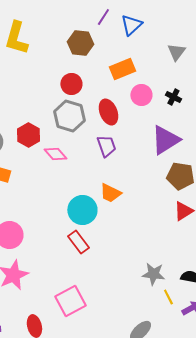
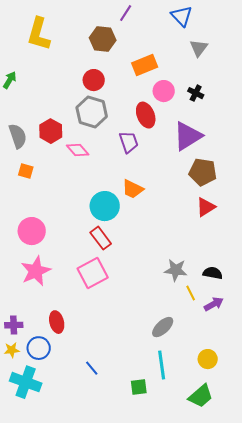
blue triangle: (131, 25) -> (182, 16), moved, turned -30
red ellipse: (108, 112) -> (146, 115), moved
pink square: (70, 301) -> (93, 273), moved

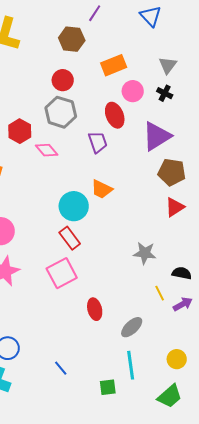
gray triangle: (199, 48) -> (168, 65), moved
gray star: (176, 270) -> (145, 253), moved
red ellipse: (57, 322) -> (95, 309), moved

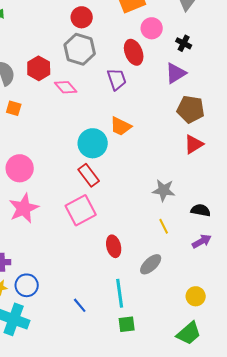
black cross: (165, 93) -> (184, 43), moved
purple triangle: (157, 136) -> (176, 73), size x0.7
yellow line: (160, 293) -> (164, 226), moved
cyan line: (131, 365) -> (120, 293), moved

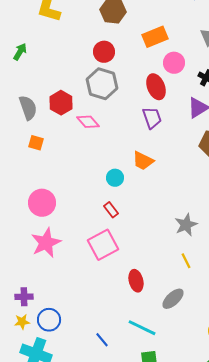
purple trapezoid: (117, 79) -> (152, 118), moved
cyan circle: (93, 143) -> (115, 178), size x0.6
red rectangle: (89, 175) -> (111, 210), size x0.7
gray star: (164, 190) -> (186, 225), turned -30
cyan line: (120, 293) -> (142, 328), turned -56

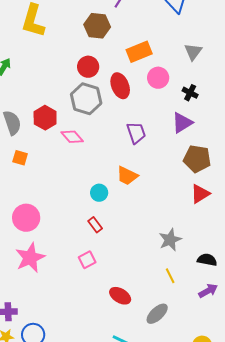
red ellipse: (156, 87) -> (120, 86), moved
pink square: (103, 245) -> (87, 260), size x0.6
red ellipse: (136, 281) -> (120, 296), turned -45

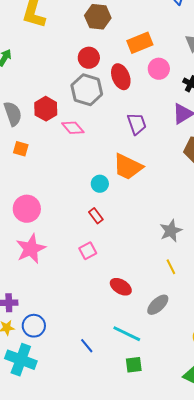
orange trapezoid: (127, 176) -> (128, 167), size x1.4

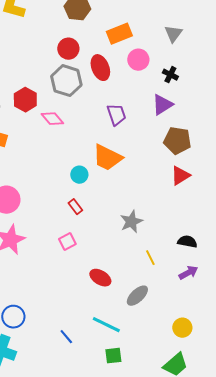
gray star: (171, 231) -> (131, 222), moved

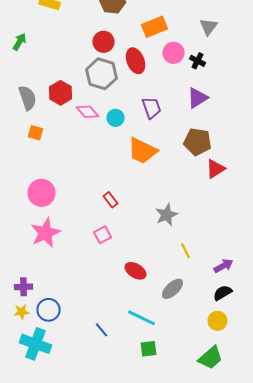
black cross: (170, 75) -> (198, 61), moved
brown pentagon: (177, 141) -> (198, 142), moved
cyan circle: (79, 175) -> (116, 118), moved
black semicircle: (187, 242) -> (222, 293), moved, turned -42

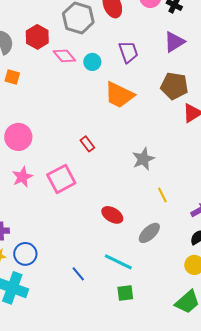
pink star: (46, 233) -> (22, 177), size x0.7
pink square: (102, 235) -> (61, 179), moved, size x1.6

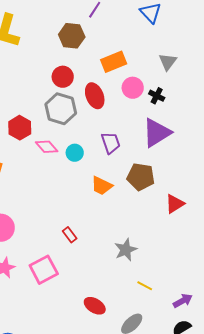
purple triangle: (174, 42) -> (157, 133), size x1.4
brown pentagon: (174, 86) -> (141, 177), moved
orange trapezoid: (119, 95) -> (102, 186), size x0.7
yellow line: (162, 195) -> (145, 286), turned -35

